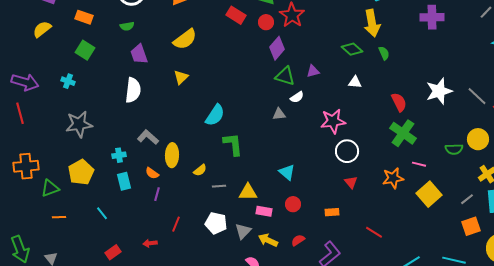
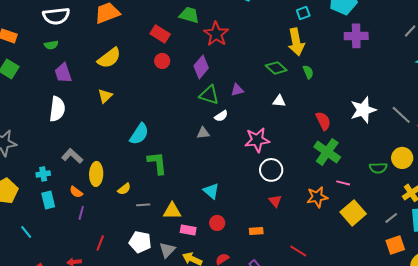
red circle: (266, 22) -> (162, 61), moved

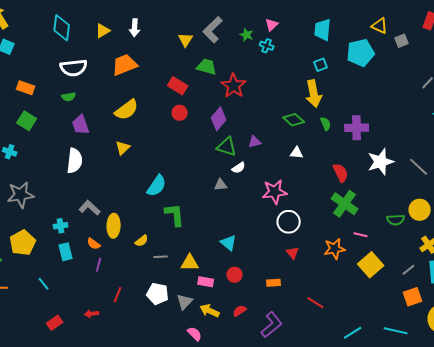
purple cross: (356, 36) -> (357, 128), moved

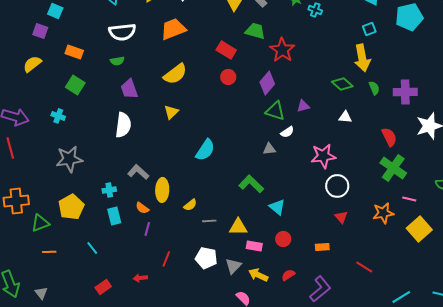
green L-shape: (175, 215) -> (251, 184), moved, turned -40

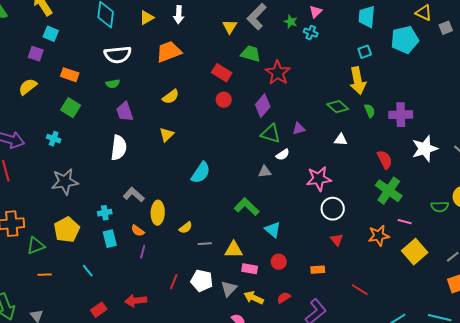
yellow semicircle: (175, 74) -> (171, 97), size x0.7
red line: (166, 259) -> (174, 282), moved
red arrow: (140, 278) -> (136, 301), size x1.5

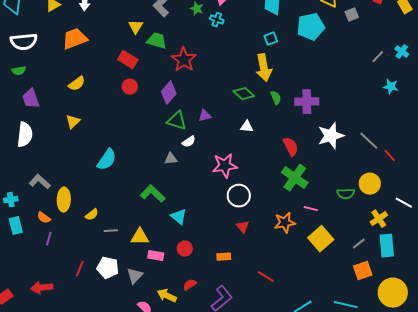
yellow triangle: (230, 27) -> (136, 27), moved
yellow arrow: (254, 298) -> (167, 296), moved

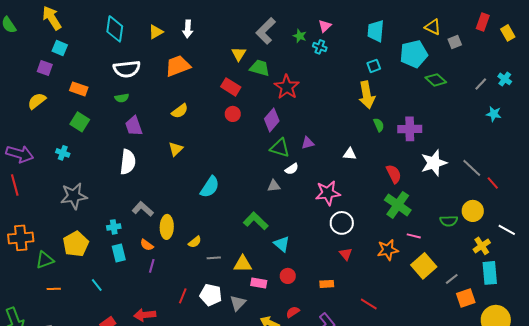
green diamond: (244, 94) -> (436, 80), moved
gray line: (359, 244) -> (452, 279), moved

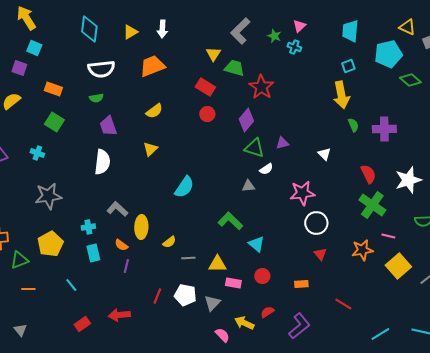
white triangle: (350, 154) -> (324, 154), turned 40
white star: (434, 163) -> (408, 180), moved

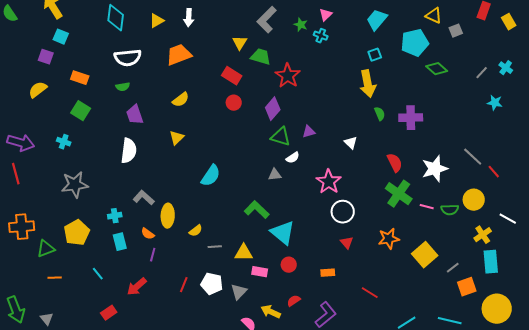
cyan trapezoid: (350, 31) -> (377, 20), turned 35
pink star: (302, 193) -> (329, 182), turned -30
pink line: (388, 236) -> (427, 207), moved
cyan triangle: (256, 244) -> (283, 233), size x1.5
red arrow: (119, 315) -> (137, 287), moved, turned -35

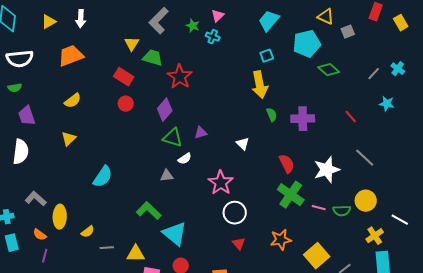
red line: (494, 172) -> (351, 117), moved

